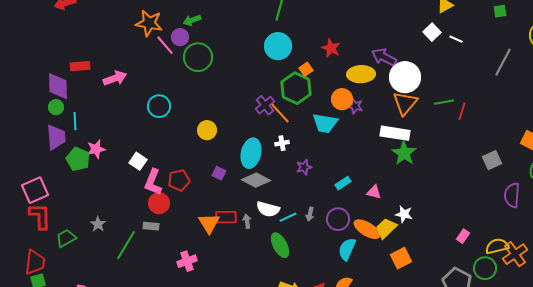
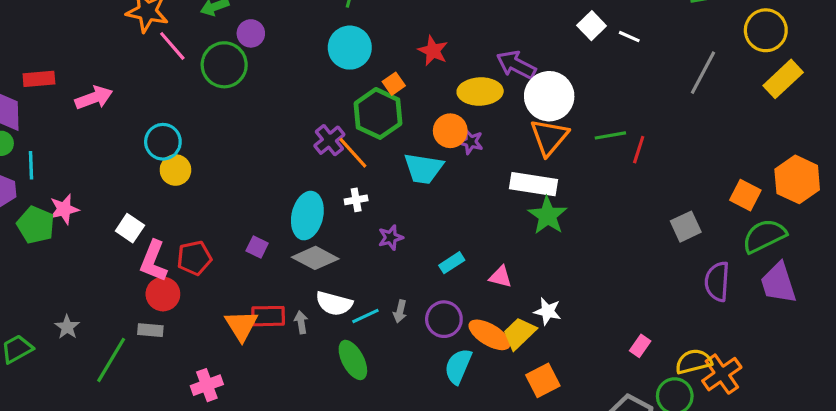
purple circle: (180, 37) -> (251, 33), moved
yellow circle: (207, 130) -> (175, 170), moved

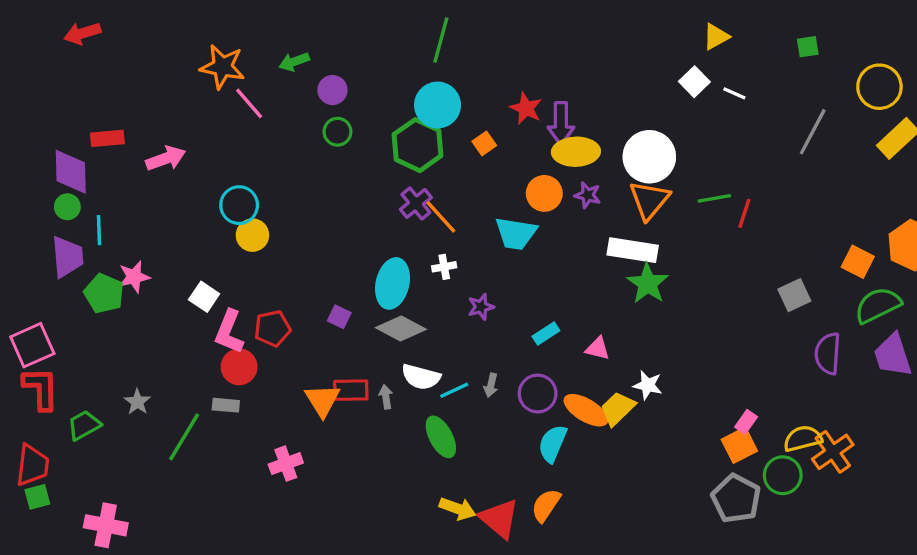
green circle: (224, 65) -> (337, 132), moved, size x0.6
purple arrow: (516, 65) -> (561, 123), moved, turned -117
green hexagon: (378, 113) -> (418, 145), moved
purple star: (471, 142) -> (588, 195), moved
orange square: (543, 380) -> (739, 445), moved

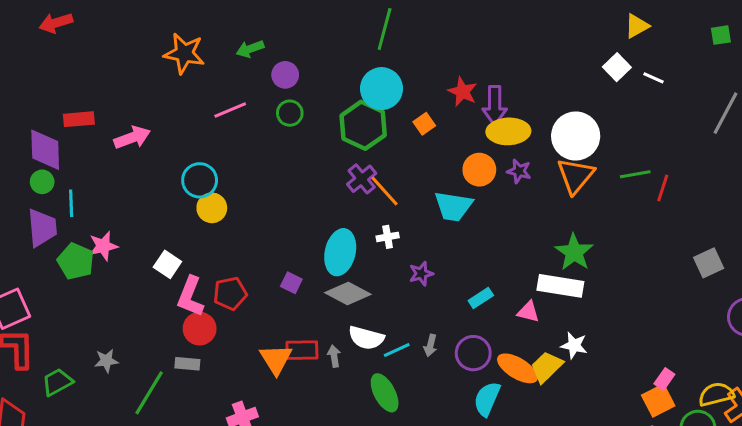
pink line: (249, 103) -> (230, 110), moved, turned -72
white rectangle: (633, 250) -> (560, 286), moved
gray star: (137, 402) -> (106, 361), turned 30

